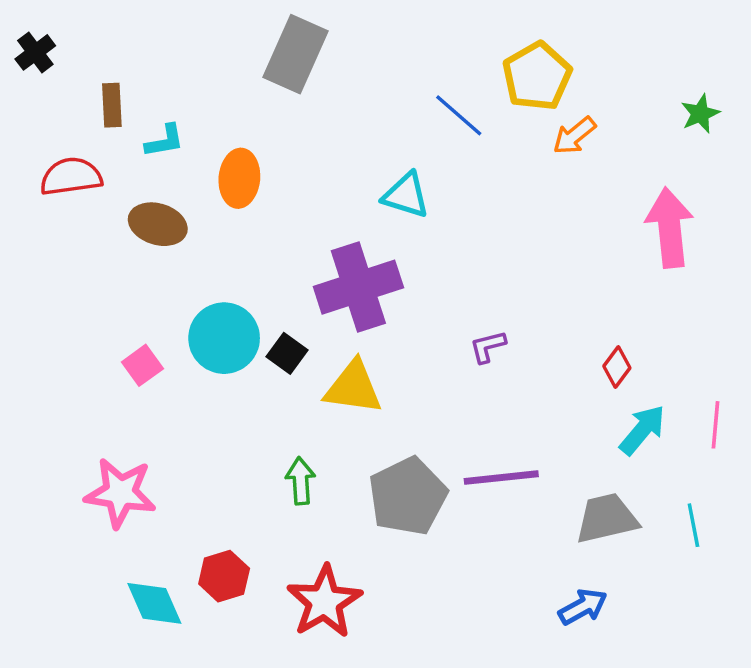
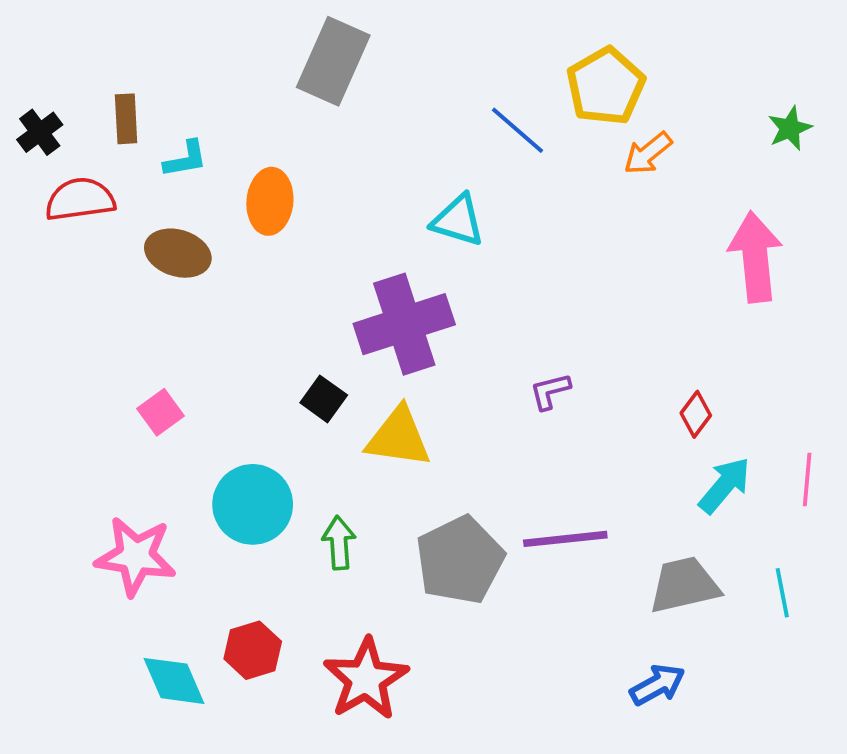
black cross: (35, 52) -> (40, 132), moved
cyan circle: (224, 338) -> (253, 504), moved

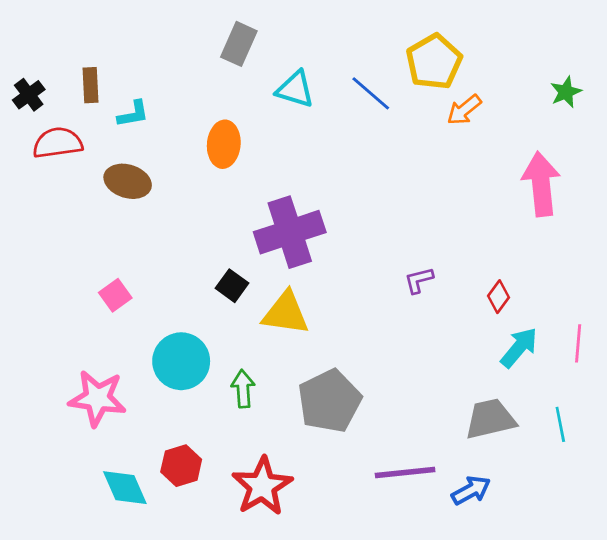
gray rectangle: (333, 61) -> (239, 44), size x0.7
orange ellipse: (270, 201) -> (224, 144), moved
cyan triangle: (458, 220) -> (295, 89), moved
purple L-shape: (550, 391) -> (419, 280), moved
purple line: (565, 539) -> (405, 472), moved

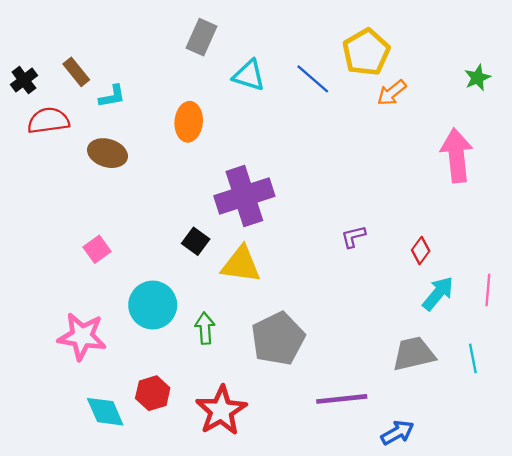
brown rectangle: (91, 85) -> (76, 72), turned -36
blue arrow: (471, 490) -> (397, 433), moved

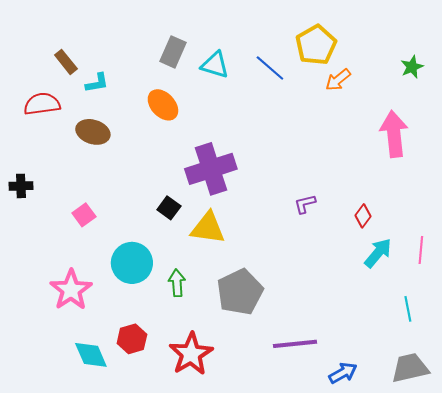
gray rectangle: (201, 37) -> (173, 52), moved
black cross: (24, 80) -> (21, 186), moved, turned 35
orange ellipse: (189, 122) -> (163, 105), turned -48
pink star: (82, 336) -> (71, 290), turned 30
gray trapezoid: (414, 354) -> (410, 368), moved

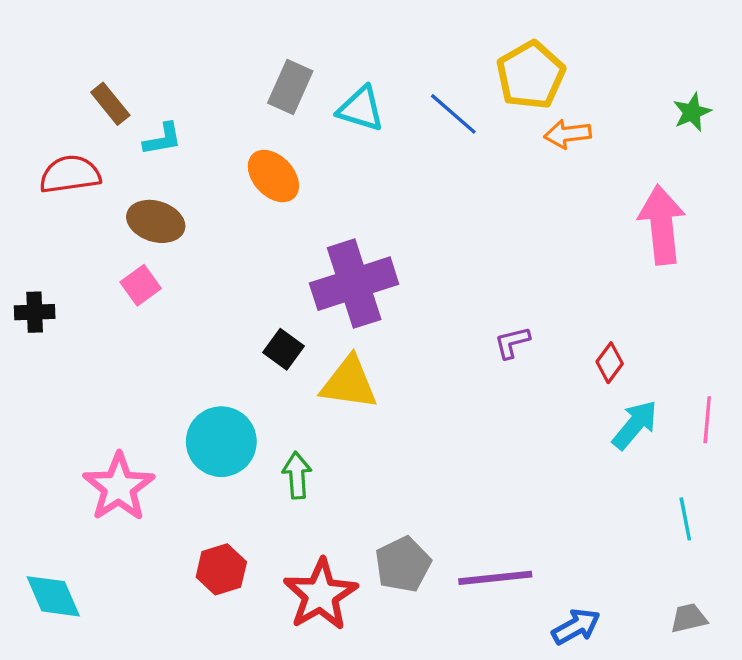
orange arrow: (338, 80) -> (568, 134), turned 32
pink square: (84, 215) -> (141, 285), moved
gray pentagon: (240, 292) -> (403, 564), moved, size x0.7
cyan diamond: (91, 355) -> (53, 596), moved
gray trapezoid: (410, 368) -> (689, 618), size x0.6

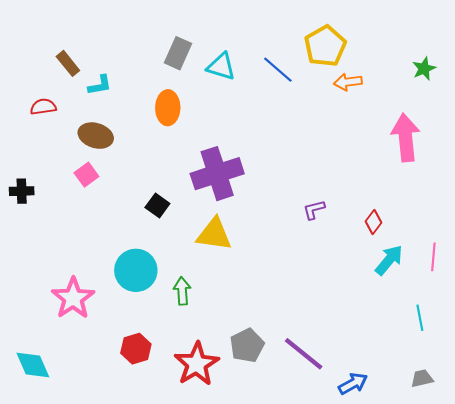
red semicircle: (70, 174) -> (43, 107), size x0.7
orange ellipse: (273, 176) -> (168, 108), turned 44
black square: (283, 349) -> (157, 206), moved
purple line: (495, 578) -> (304, 354), turned 45

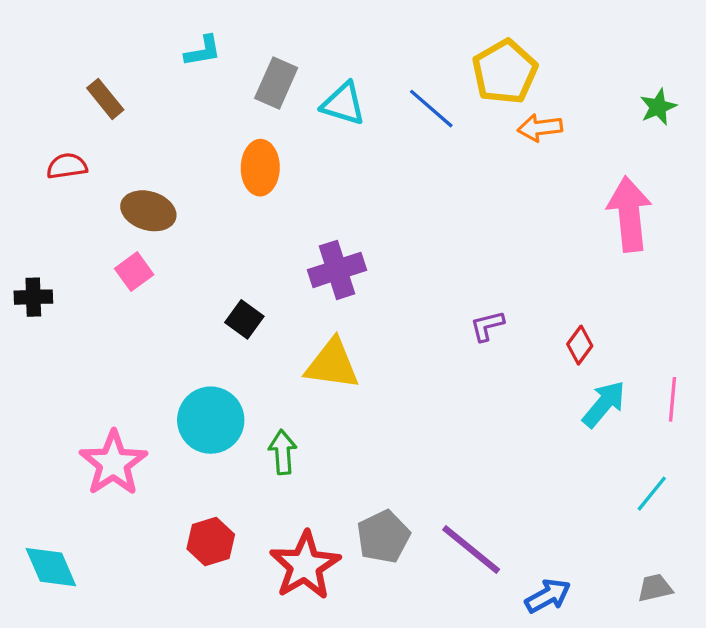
cyan L-shape: (100, 85) -> (203, 51), moved
purple cross: (217, 174) -> (337, 270), size x0.7
cyan line: (420, 318) -> (652, 494), turned 50

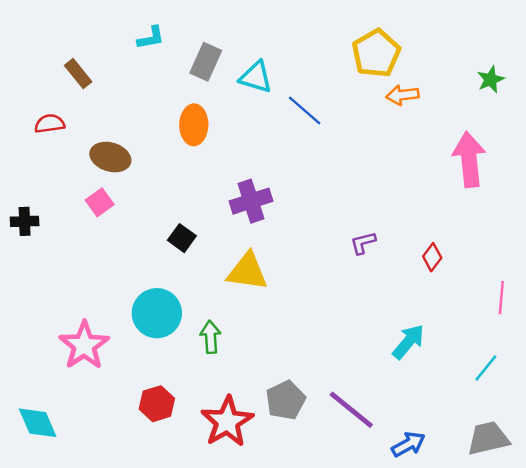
blue line: (431, 109) -> (305, 111), moved
cyan arrow: (604, 404) -> (408, 342), moved
gray trapezoid: (655, 588) -> (488, 438), size x1.6

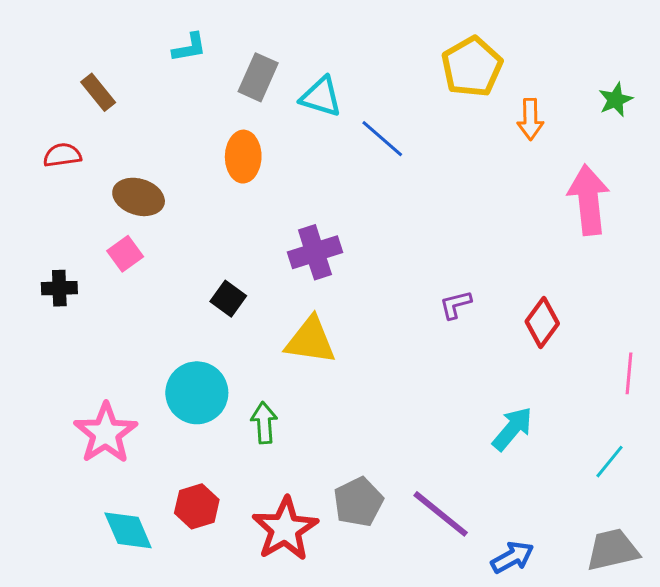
orange arrow: (402, 95) -> (530, 119), moved, turned -84
black cross: (25, 221) -> (59, 288), moved
red diamond: (432, 257) -> (542, 323), size x1.4
cyan diamond: (38, 423) -> (128, 530), moved

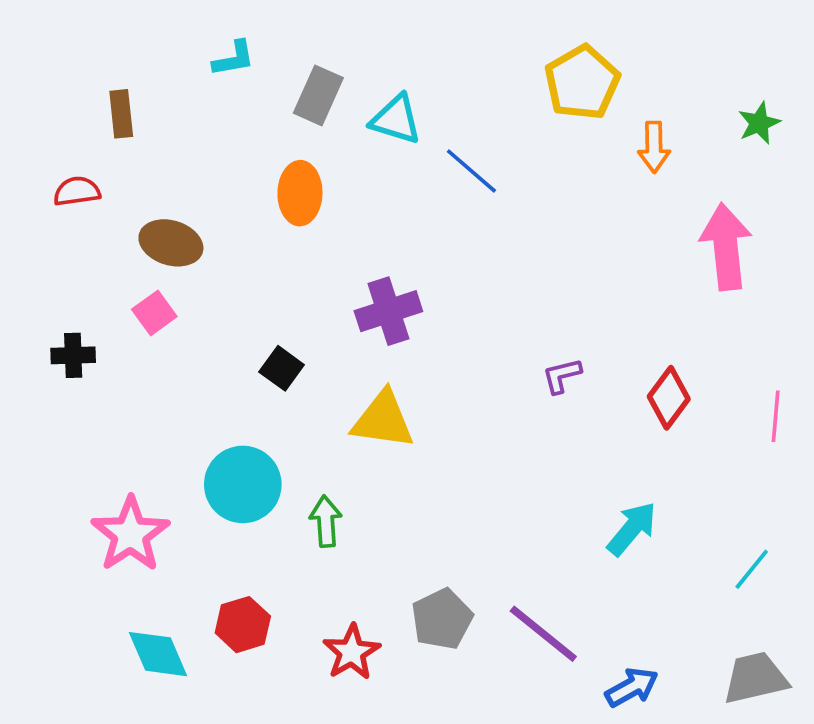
brown rectangle: (98, 92) -> (121, 114), turned 33
pink line: (629, 373) -> (776, 416), moved
red star: (285, 529) -> (352, 652), size x0.7

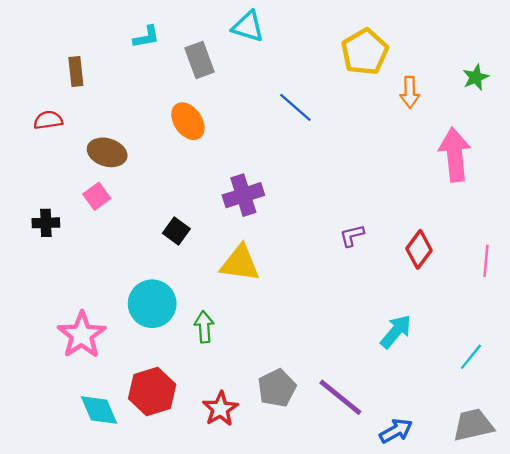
gray rectangle: (318, 95) -> (199, 60), turned -44
cyan triangle: (396, 119) -> (248, 26), moved
orange ellipse: (300, 193) -> (188, 121), turned -36
red hexagon: (243, 625) -> (152, 391), size x1.4

